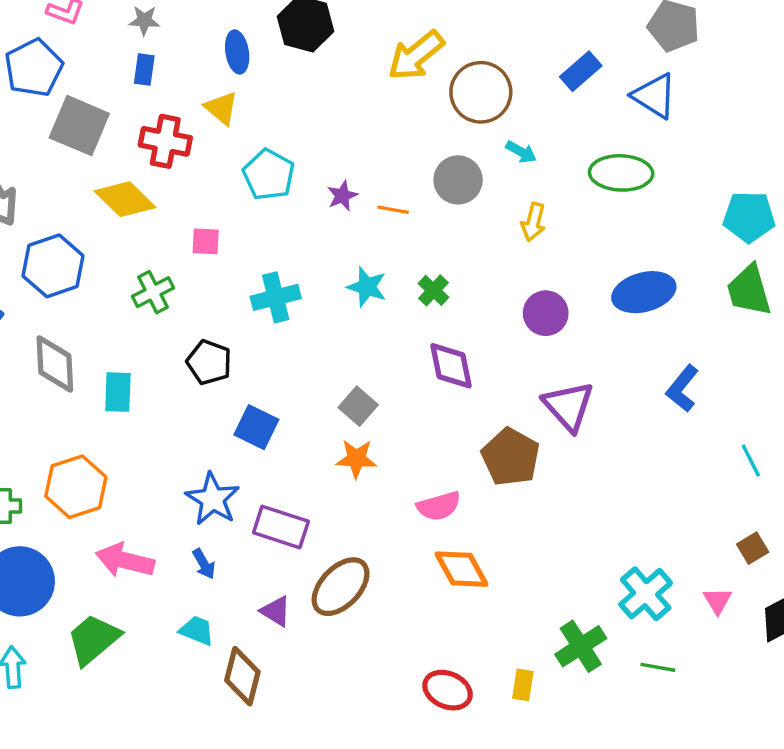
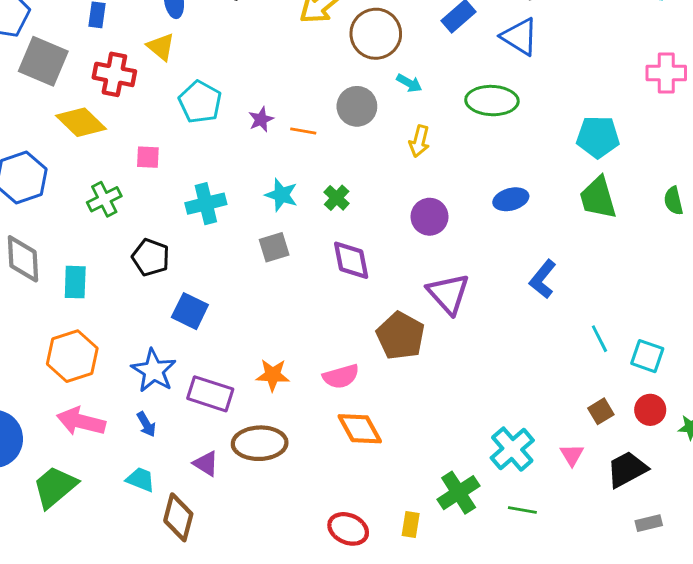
blue ellipse: (644, 292) -> (511, 199), size x0.7
gray square: (358, 406) -> (274, 247), moved, turned 32
orange star: (356, 459) -> (273, 375), moved
orange hexagon: (76, 487) -> (72, 356), moved
brown ellipse: (341, 587) -> (260, 443), turned 44

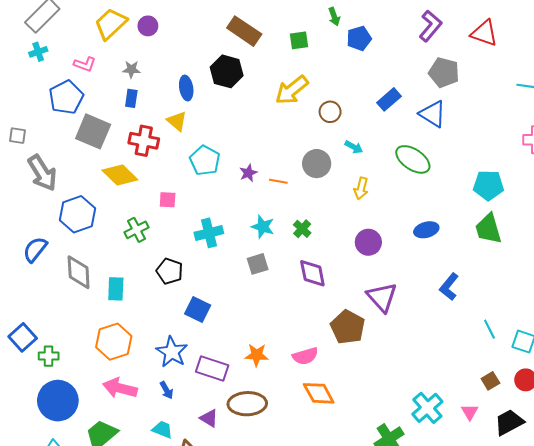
brown circle: (376, 34) -> (330, 112), size x0.6
green ellipse: (492, 101) -> (413, 159), turned 32

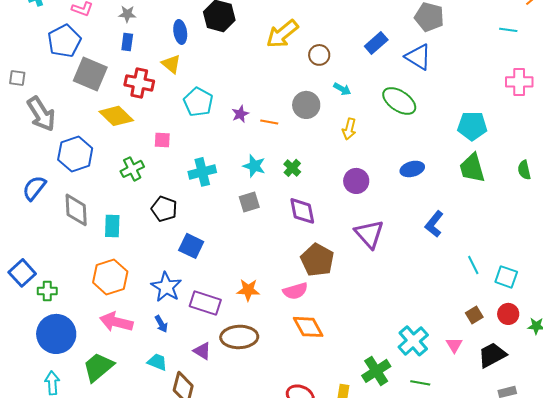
brown pentagon: (348, 327) -> (317, 260), moved

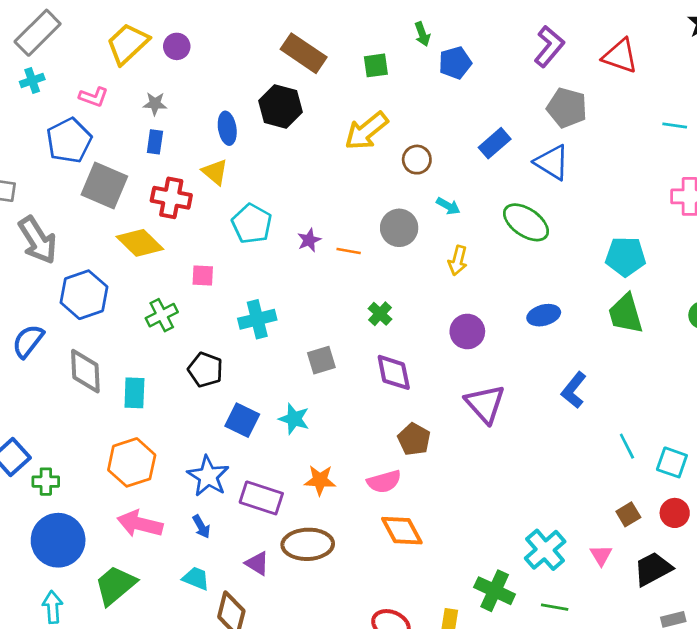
cyan star: (254, 166) -> (294, 419), moved
brown pentagon: (317, 260) -> (414, 439), size x0.7
green cross: (376, 371) -> (495, 591), turned -32

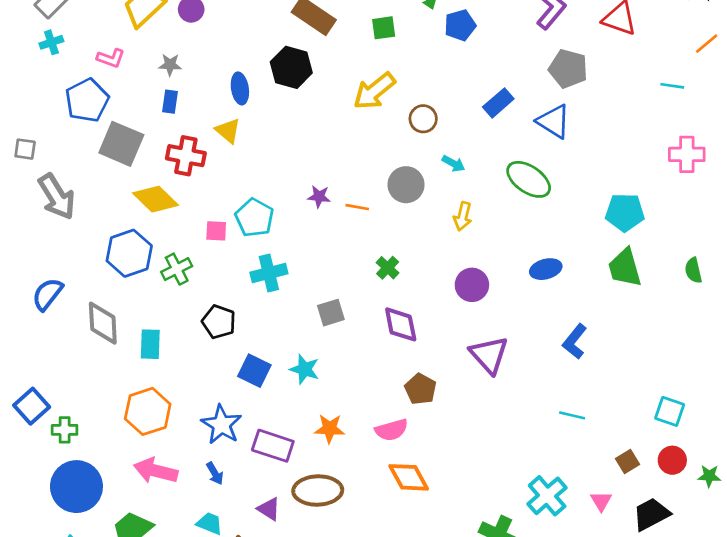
cyan pentagon: (252, 224) -> (254, 218), moved
purple star: (309, 240) -> (319, 197), turned 30
blue hexagon: (84, 295) -> (129, 253), moved
cyan line: (627, 446) -> (572, 415), moved, turned -50

